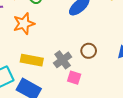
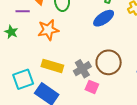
brown circle: (89, 51) -> (109, 62), size x1.6

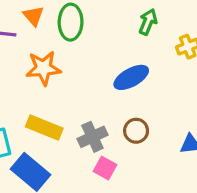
blue ellipse: (104, 18) -> (131, 77), moved
brown circle: (109, 62) -> (136, 131), size x0.6

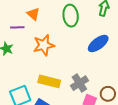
green ellipse: (71, 22) -> (71, 16), moved
brown circle: (136, 131) -> (108, 94), moved

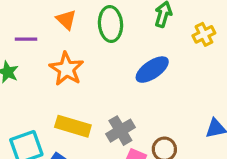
orange triangle: (33, 14) -> (66, 20), moved
orange star: (44, 45) -> (66, 69), turned -30

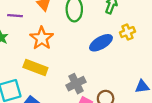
yellow cross: (204, 34) -> (127, 32), moved
yellow rectangle: (73, 126) -> (35, 67), moved

